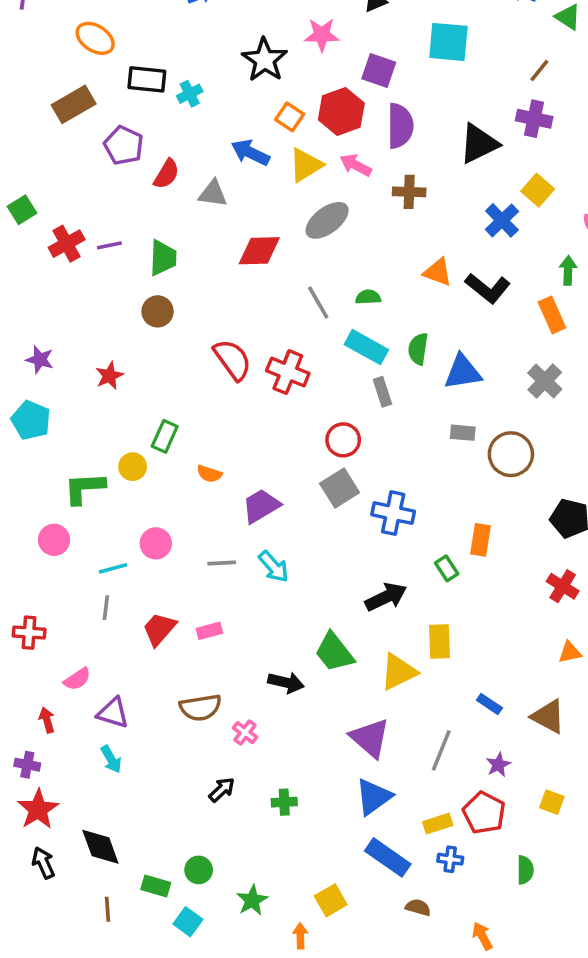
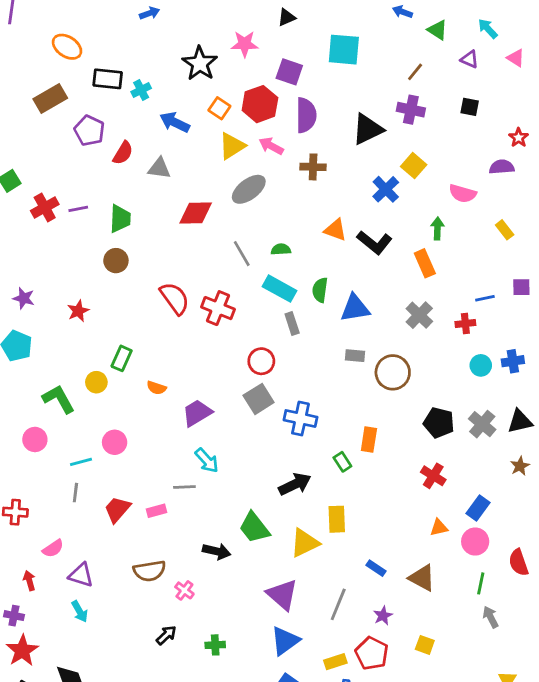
blue arrow: (250, 153) -> (175, 122), moved
green L-shape: (84, 488) -> (59, 399), turned 64
gray line: (222, 563) -> (184, 487), moved

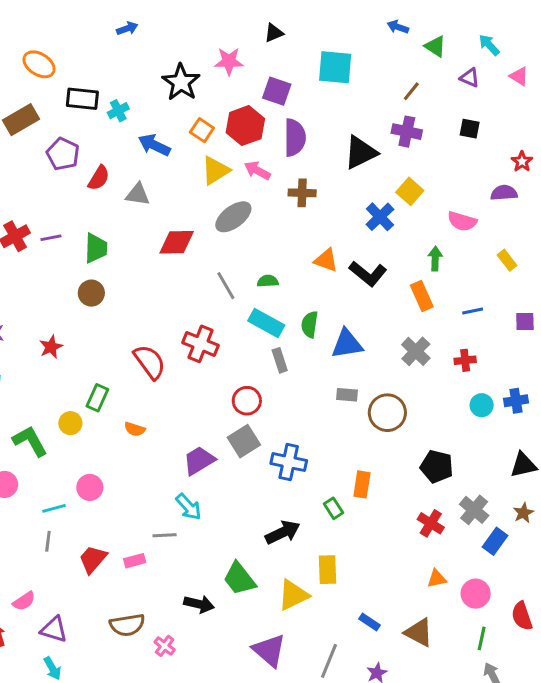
red semicircle: (175, 298) -> (150, 362), moved
blue line: (485, 298) -> (473, 311), moved
purple trapezoid: (197, 413) -> (199, 461), moved
gray cross: (482, 424) -> (474, 510), moved
blue rectangle: (478, 508) -> (495, 541), moved

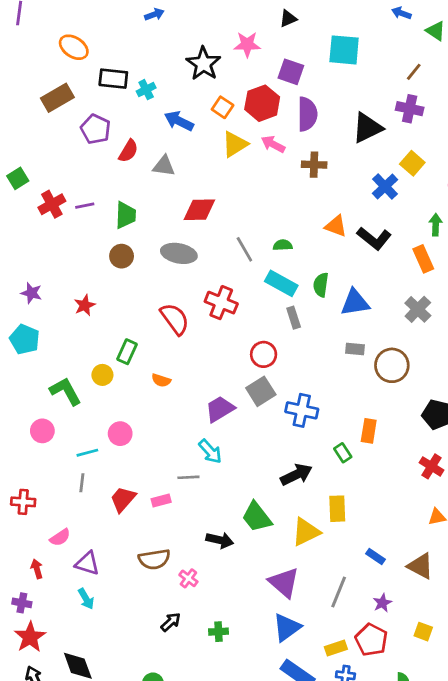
gray ellipse: (233, 217) -> (179, 253), moved, turned 48

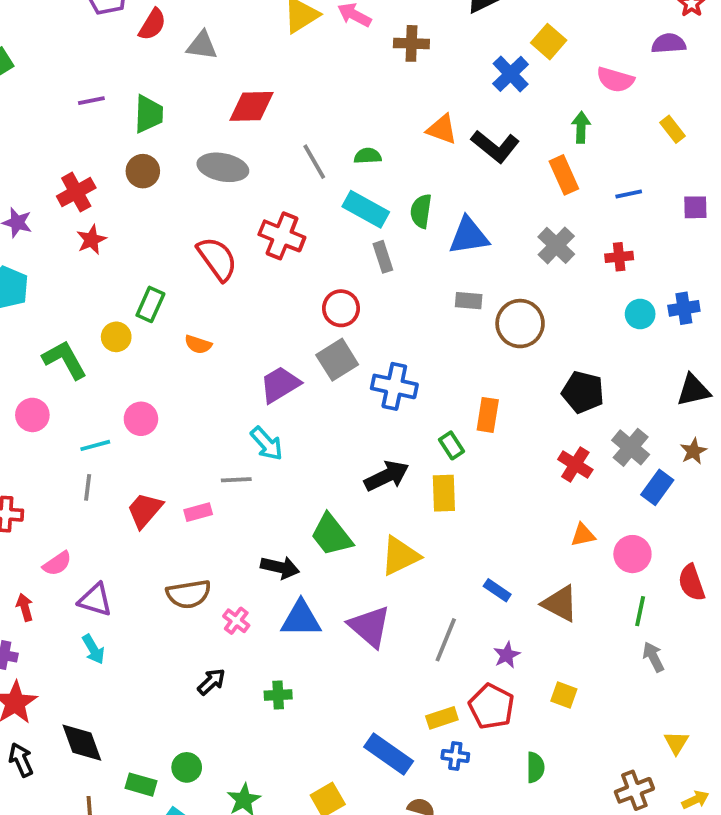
red cross: (52, 204) -> (76, 192), moved
yellow rectangle: (337, 509) -> (444, 493), moved
blue triangle: (287, 628) -> (301, 619), moved, turned 36

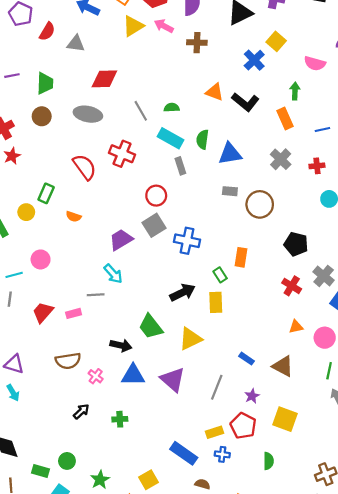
yellow square: (564, 695) -> (285, 419), size x1.6

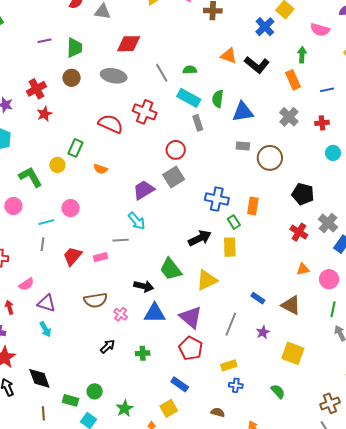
red semicircle: (85, 167) -> (111, 124), turned -30
blue cross: (187, 241) -> (217, 199), moved
red pentagon: (243, 426) -> (191, 348), moved
blue rectangle: (184, 453) -> (180, 384), moved, size x0.7
green semicircle: (269, 461) -> (278, 391), turned -42

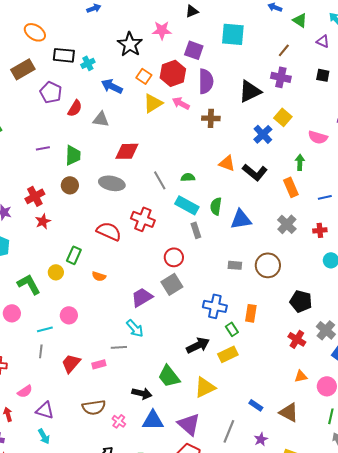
gray rectangle: (243, 146) -> (235, 265), moved
yellow rectangle: (230, 247) -> (228, 354), turned 66

